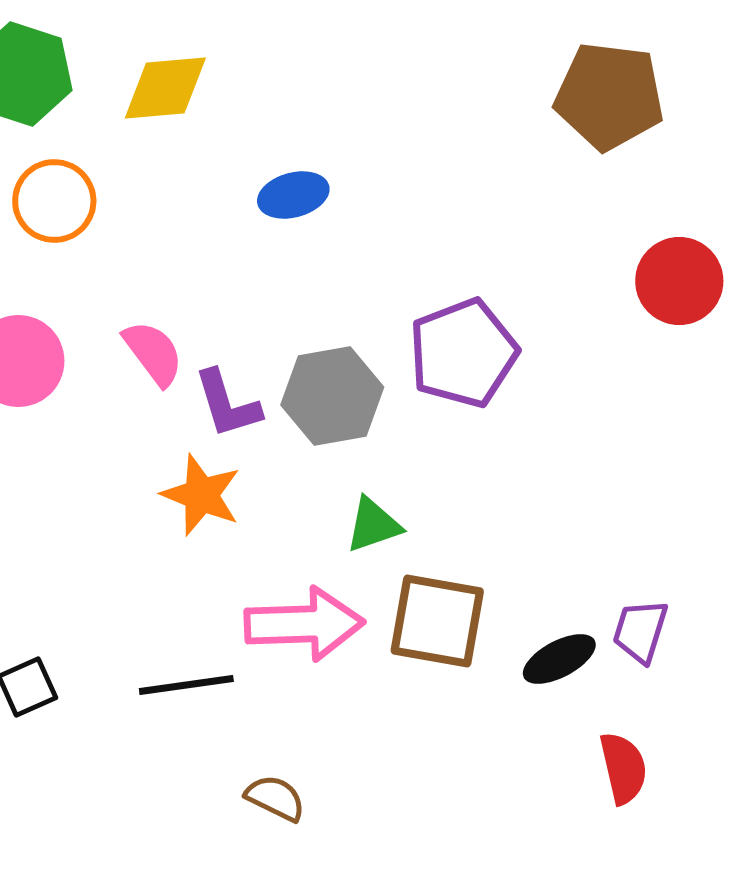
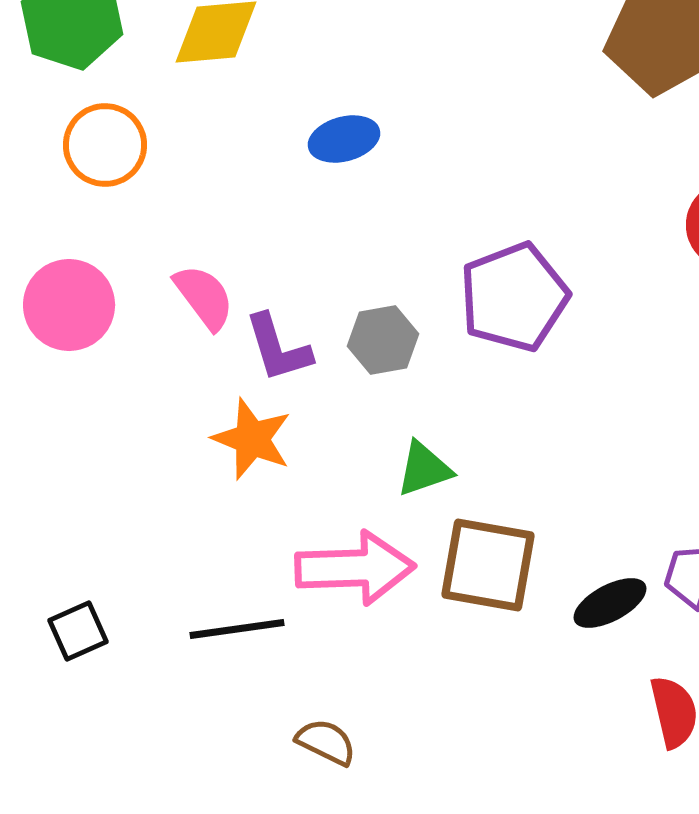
gray hexagon: (332, 396) -> (383, 340), size x0.7

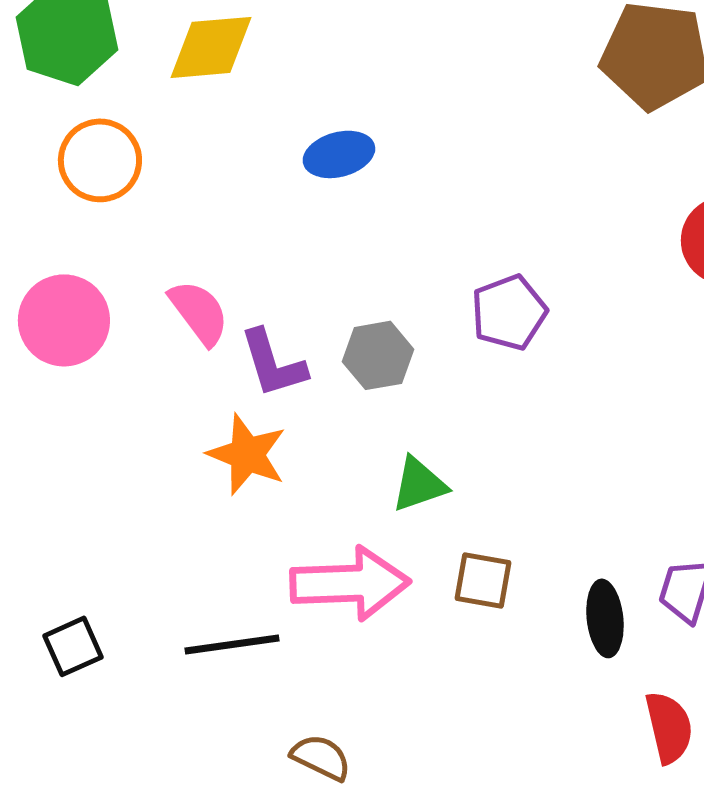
purple pentagon: (514, 297) -> (509, 312), size x0.7
brown square: (488, 565) -> (483, 580), size x0.6
black ellipse: (610, 603) -> (605, 618), turned -68

